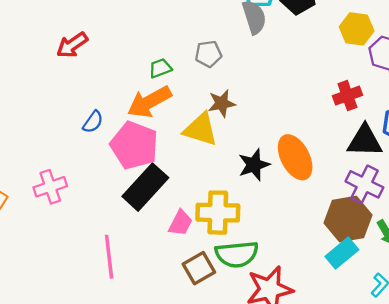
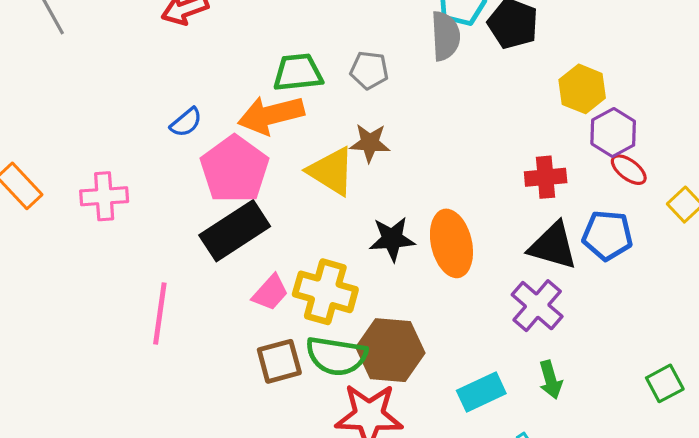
green trapezoid: (160, 68) -> (298, 72), size x1.5
brown hexagon: (348, 219) -> (390, 350), moved

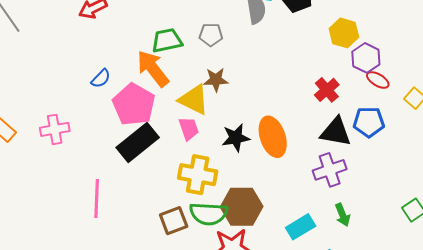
orange arrow: (271, 115) -> (153, 69), turned 72
red cross: (546, 177) -> (327, 90), turned -30
pink trapezoid: (270, 293) -> (189, 129), moved, turned -55
purple cross: (537, 306) -> (330, 170), turned 36

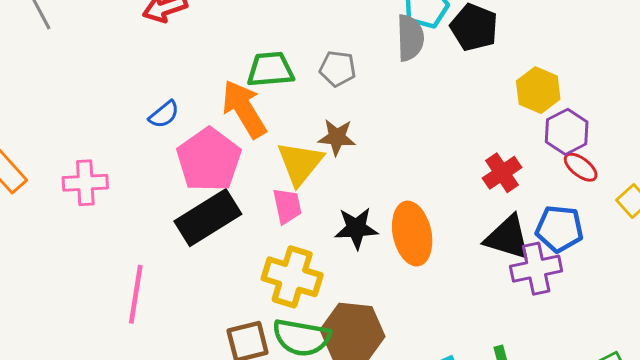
yellow triangle: (194, 100) -> (300, 163), turned 36
purple cross: (330, 170) -> (536, 269), moved

